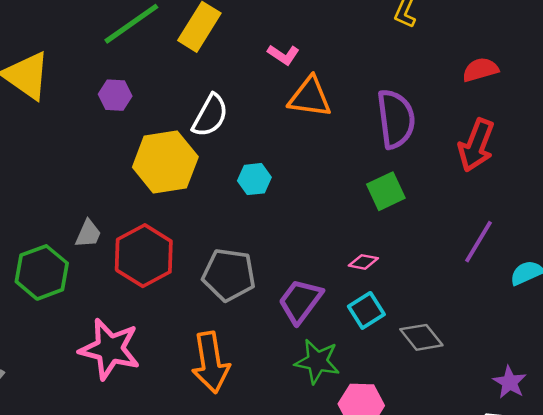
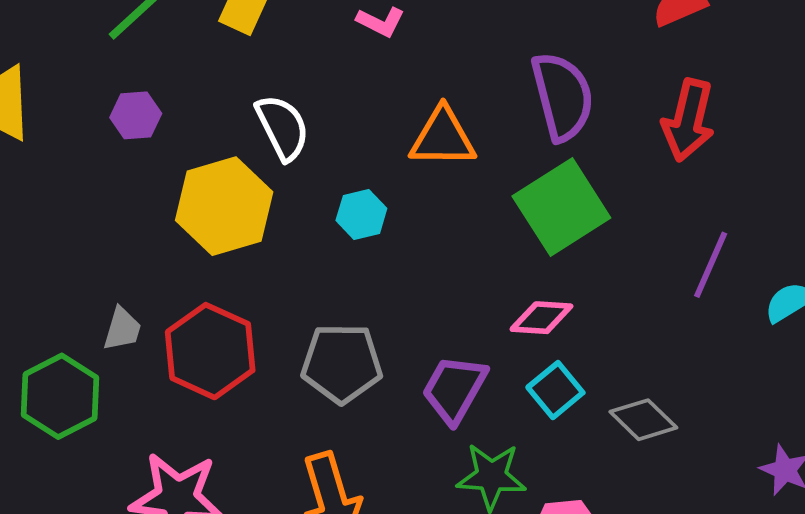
orange triangle: (310, 97) -> (443, 138), moved
white semicircle: (210, 115) -> (283, 127), turned -48
green square: (386, 191) -> (561, 207), size x1.6
pink diamond: (363, 262) -> (541, 318), size x1.4

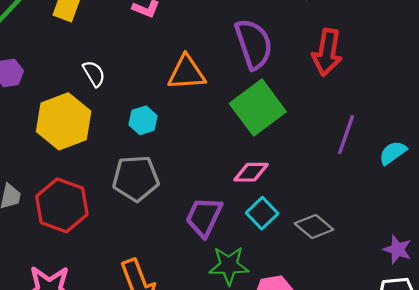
white semicircle: (283, 127) -> (94, 74), size x0.7
gray pentagon: (342, 363) -> (136, 178), moved

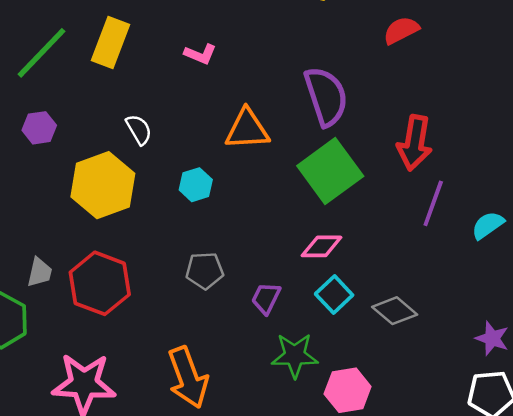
red arrow: (327, 52) -> (415, 143), moved
gray pentagon: (136, 178) -> (205, 270), moved, size x0.7
purple trapezoid: (204, 217) -> (266, 298), size x0.7

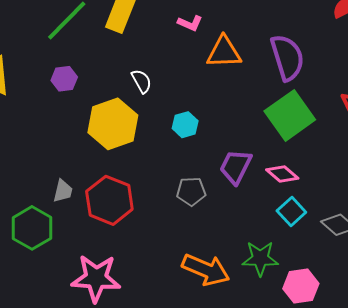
orange triangle: (247, 129) -> (224, 52), moved
pink diamond: (322, 246) -> (282, 174), turned 40
purple trapezoid: (266, 298) -> (236, 167), moved, size x1.4
orange arrow: (188, 378) -> (206, 270), moved, turned -48

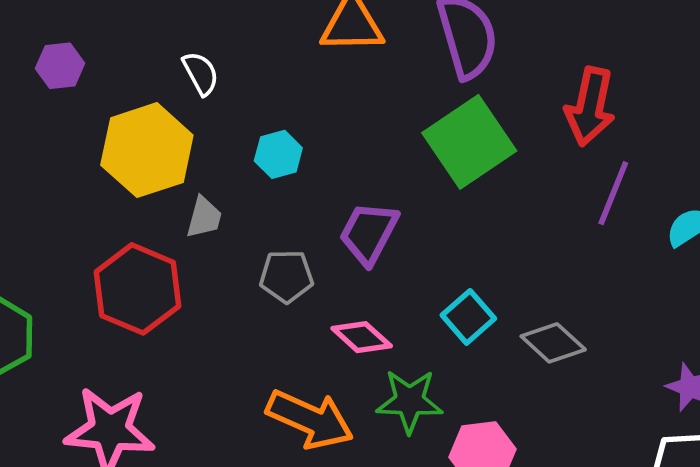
pink diamond: (282, 174) -> (362, 337), moved
gray trapezoid: (63, 191) -> (204, 217), moved

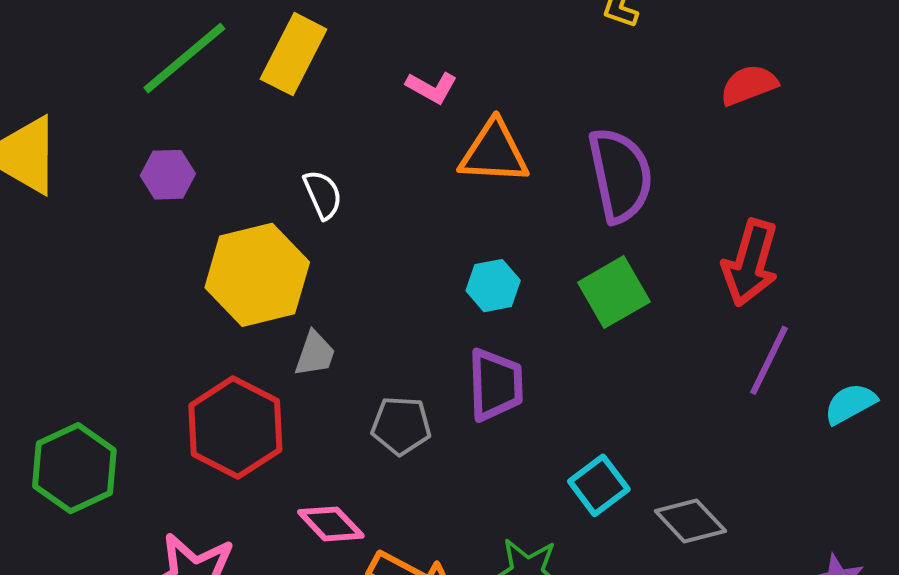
green square: (469, 142) -> (614, 292), size x0.7
cyan hexagon: (278, 154) -> (493, 286), moved
purple trapezoid: (369, 233) -> (495, 385), turned 146
pink diamond: (362, 337) -> (331, 524), moved

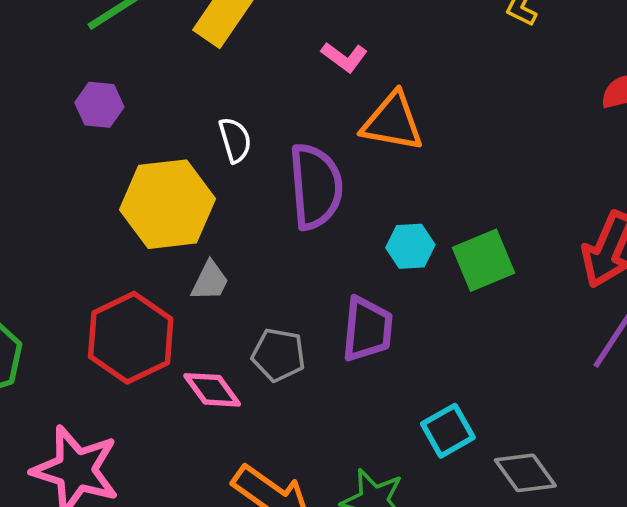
purple semicircle: (620, 175) -> (316, 186), moved
cyan hexagon: (493, 286) -> (410, 246), moved
pink diamond: (331, 524) -> (212, 390), moved

